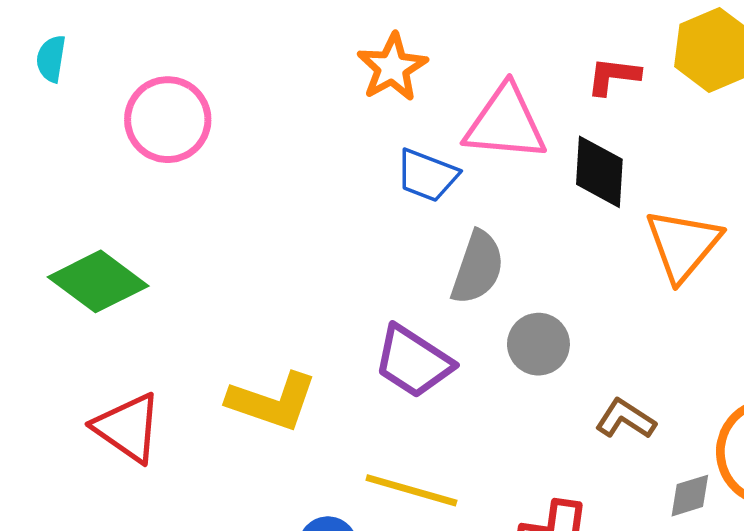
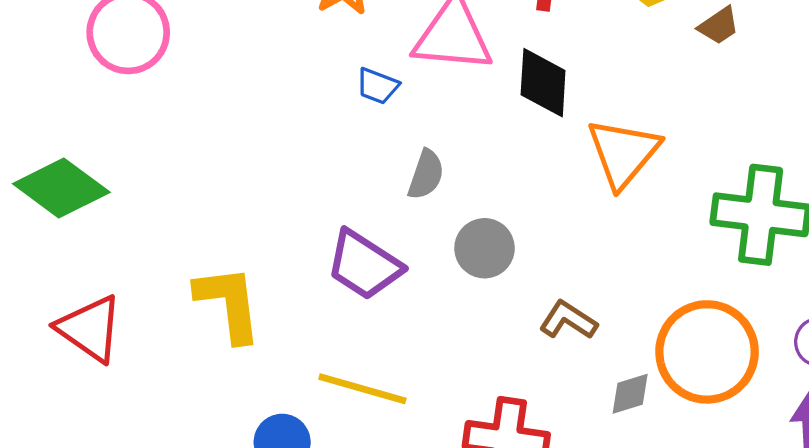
blue trapezoid: (427, 175) -> (377, 86), size x0.7
gray semicircle: (478, 268) -> (426, 175), size x0.7
yellow L-shape: (272, 402) -> (229, 303), turned -116

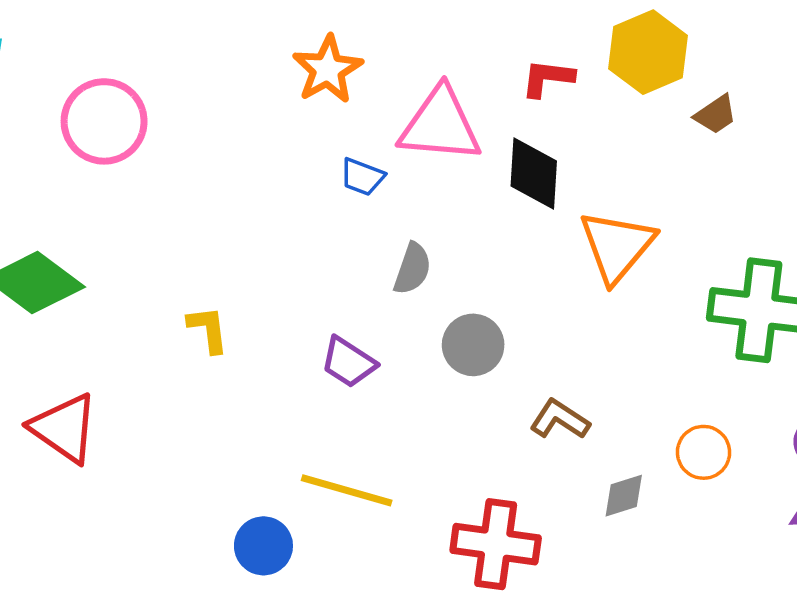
purple trapezoid: (364, 265) -> (348, 362), size x0.7
yellow L-shape: (229, 303) -> (208, 329), moved, size x0.6
orange circle: (707, 352) -> (703, 452), size x0.5

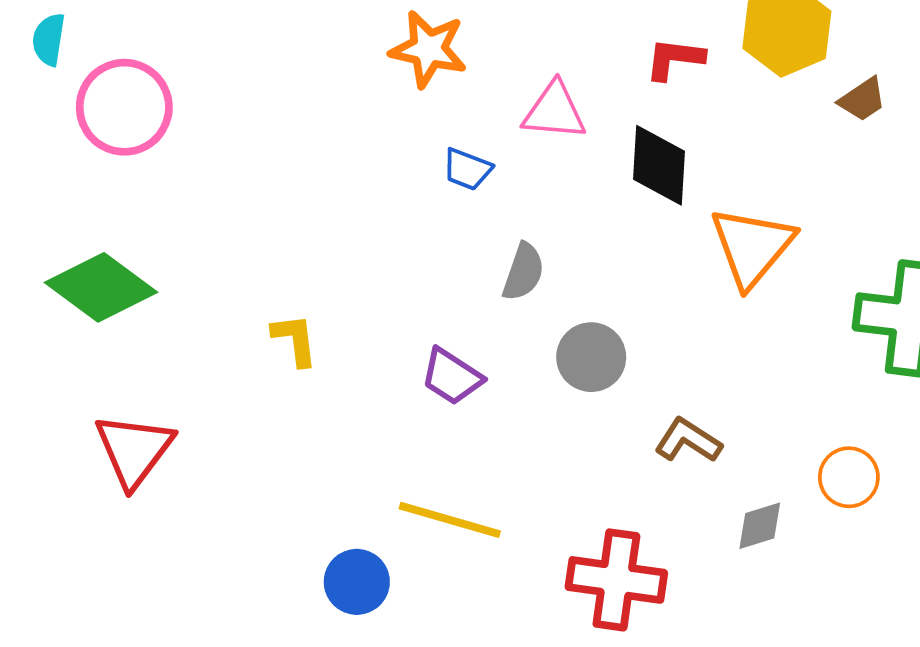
orange star: (328, 69) -> (428, 49), turned -30
pink circle: (104, 121) -> (124, 107), moved
pink triangle: (440, 125) -> (554, 111), size x0.7
red triangle: (64, 428) -> (134, 450), turned 32

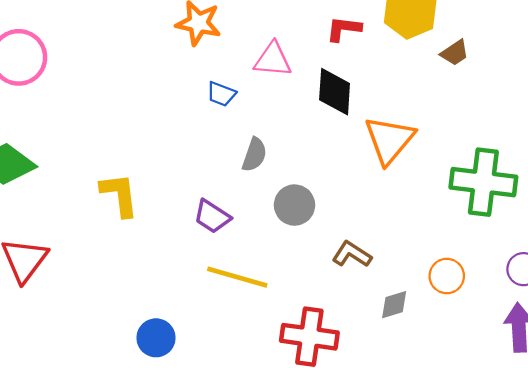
yellow L-shape: (295, 340) -> (119, 195), size x1.4
yellow line: (450, 520) -> (237, 277), moved

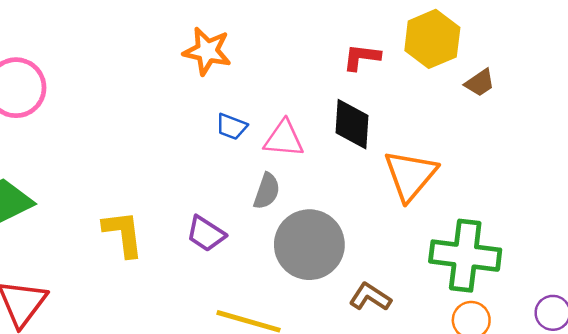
pink triangle: (273, 60) -> (284, 139), moved
green cross: (483, 182) -> (465, 256), moved
gray circle: (295, 205) -> (309, 245), size x1.6
purple trapezoid: (212, 216) -> (206, 234), moved

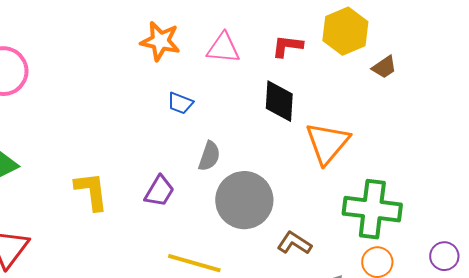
pink triangle: (284, 139) -> (223, 48), moved
purple trapezoid: (206, 234) -> (159, 191), turned -92

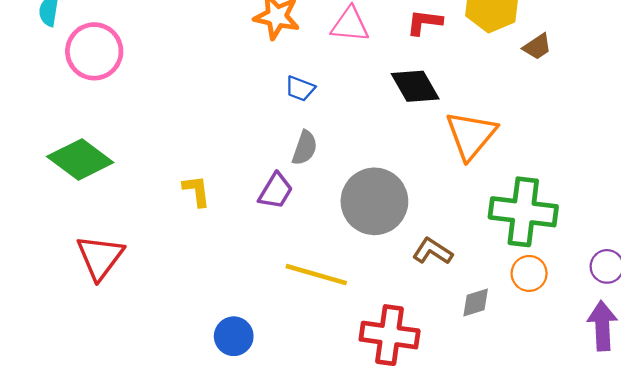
black diamond: (279, 101) -> (415, 86), turned -33
gray semicircle: (209, 156) -> (305, 148), moved
yellow L-shape: (91, 191) -> (197, 191), size x0.7

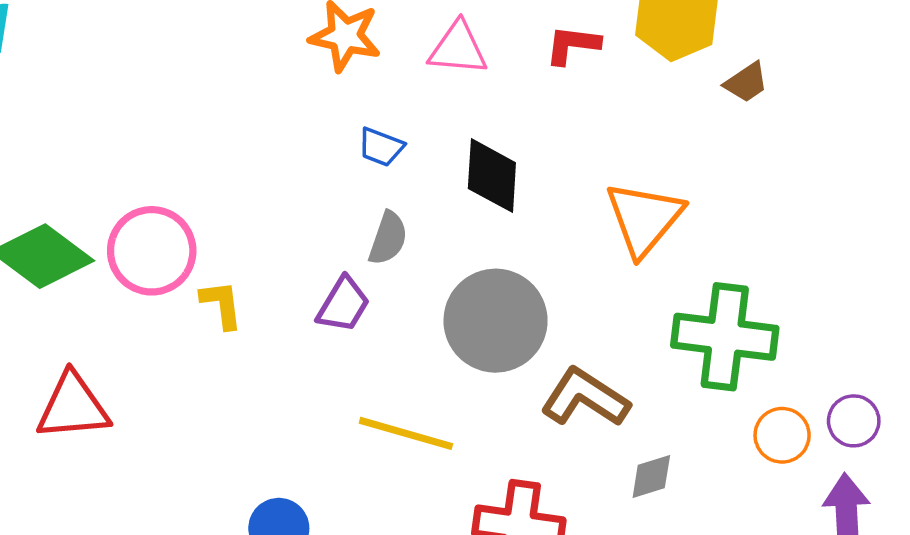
pink circle: (94, 51) -> (152, 251), moved
black diamond: (415, 86) -> (492, 176), moved, turned 33
brown L-shape: (433, 251) -> (585, 398), size x1.4
red triangle: (100, 257) -> (73, 407), turned 48
orange circle: (529, 273) -> (782, 435), moved

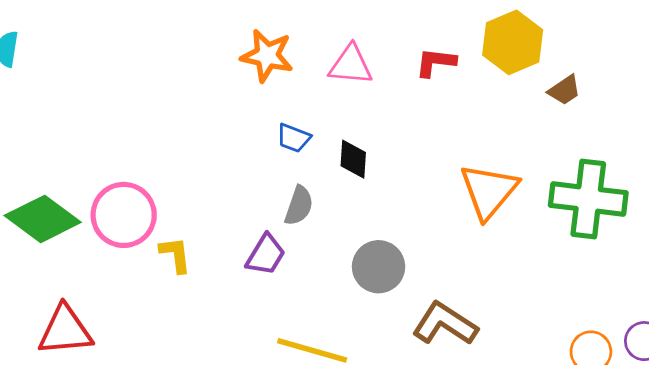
black diamond: (492, 176) -> (353, 159), moved, size x0.7
gray circle: (496, 321) -> (379, 267), size x0.7
green cross: (725, 337) -> (588, 199), moved

